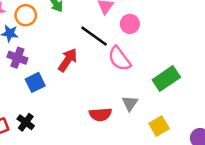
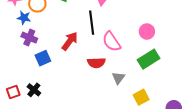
pink circle: (130, 24) -> (147, 32), moved
black line: (94, 36) -> (92, 23), turned 45
red semicircle: (100, 114) -> (96, 63), moved

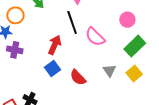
blue square: (43, 58) -> (52, 68), moved
red semicircle: (96, 63) -> (78, 77), moved, turned 60
yellow square: (141, 97) -> (134, 74), moved

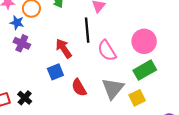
pink circle: (127, 20) -> (144, 41), size x1.5
red arrow: (55, 45) -> (64, 48), turned -72
gray triangle: (109, 70) -> (113, 88), size x1.6

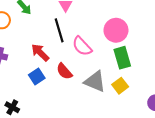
green rectangle: (145, 70) -> (122, 58), turned -65
red semicircle: (79, 87) -> (64, 71), moved
gray triangle: (113, 88) -> (95, 81), turned -35

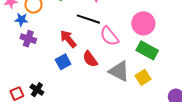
black line: (59, 30) -> (88, 19), turned -60
green rectangle: (122, 58) -> (147, 50), turned -50

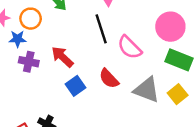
black line: (88, 19) -> (101, 29), turned 60
red arrow: (68, 39) -> (62, 57), moved

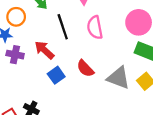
black line: (101, 29) -> (63, 27), moved
pink semicircle: (130, 47) -> (95, 27), moved, turned 35

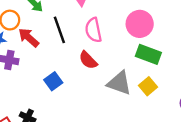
red arrow: (44, 50) -> (29, 38), moved
red semicircle: (85, 68) -> (88, 60), moved

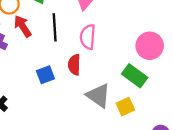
pink circle: (140, 24) -> (150, 46), moved
red semicircle: (88, 60) -> (74, 65), turned 30
blue square: (53, 81) -> (45, 75), moved

